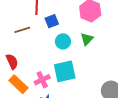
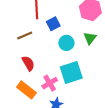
red semicircle: (12, 62) -> (28, 63), moved

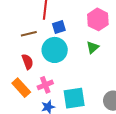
cyan circle: (66, 43) -> (55, 50), moved, size x1.6
cyan square: (71, 73) -> (74, 98), moved

